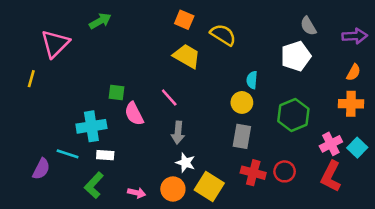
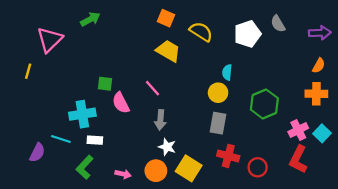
white pentagon: (296, 56) -> (247, 34), moved
red circle: (285, 171) -> (258, 167), moved

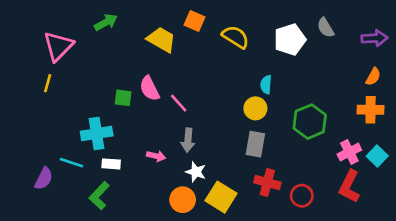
yellow trapezoid: (168, 51) -> (161, 40), moved
yellow line: (28, 71) -> (48, 83), moved
pink semicircle: (121, 103) -> (150, 89), moved
pink arrow: (123, 174) -> (156, 156), moved

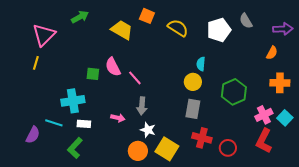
orange semicircle: (373, 77) -> (272, 53), moved

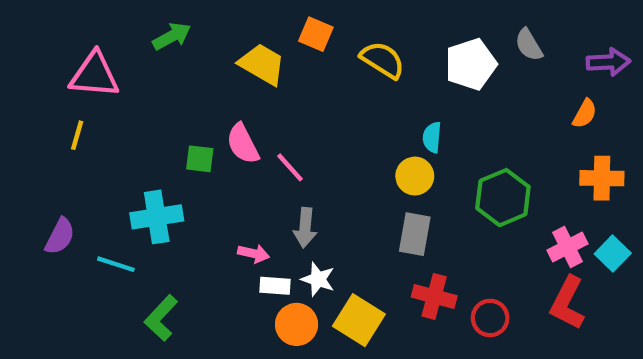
pink triangle: (44, 35) -> (94, 75), turned 50
white rectangle: (84, 124) -> (275, 286), moved
purple semicircle: (33, 135) -> (60, 236), moved

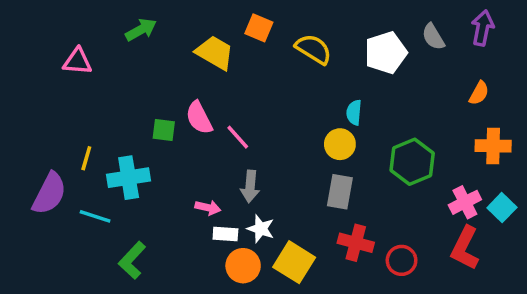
purple arrow: (608, 62) -> (483, 28), moved, turned -76
pink triangle: (94, 75) -> (77, 61), size x0.7
yellow line: (77, 135) -> (86, 158), moved
purple semicircle: (60, 236) -> (49, 193), size x1.4

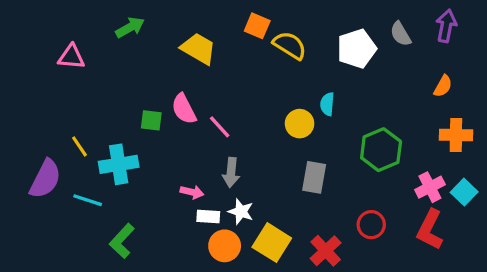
orange square: (259, 28) -> (257, 26), moved
yellow circle: (340, 144) -> (300, 124), moved
yellow line: (86, 158) -> (80, 146), turned -50
red cross: (356, 243) -> (326, 251), moved, turned 32
red circle: (402, 260) -> (371, 225), moved

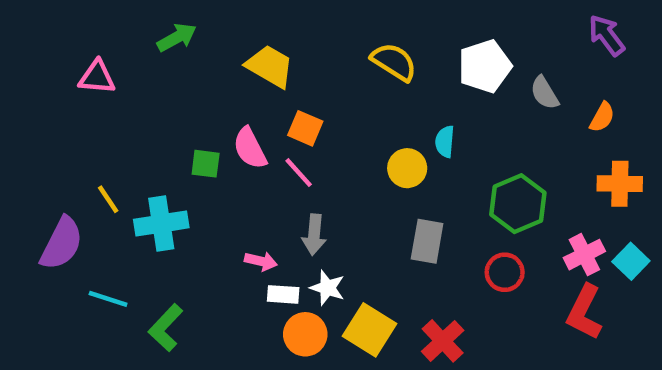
orange square: (257, 26) -> (305, 128), moved
purple arrow: (446, 26) -> (607, 35), turned -48
gray semicircle: (401, 34) -> (545, 93), moved
cyan line: (88, 200) -> (108, 299), moved
red circle: (371, 225) -> (505, 272), moved

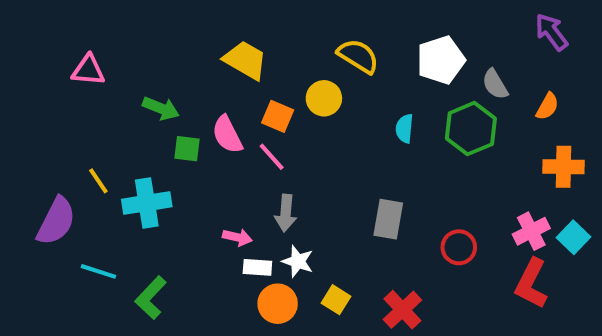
green arrow: (177, 37) -> (161, 108), moved, turned 51
yellow circle: (407, 168) -> (324, 98), moved
green hexagon: (518, 204) -> (471, 129), moved
yellow square: (370, 330) -> (336, 300), size x0.6

